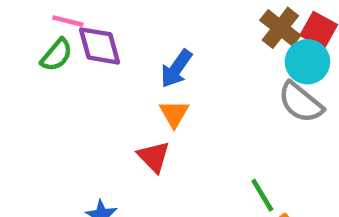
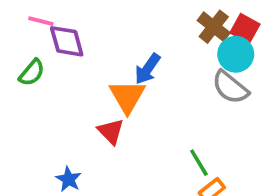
green semicircle: (57, 55) -> (32, 73), moved
blue arrow: (176, 69) -> (148, 69), moved
orange triangle: (174, 114) -> (127, 96), size x1.5

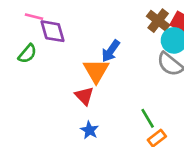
blue star: (69, 179) -> (89, 130), moved

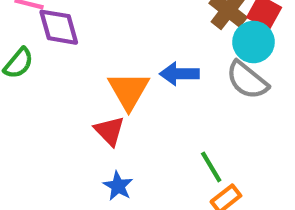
blue arrow: (111, 51) -> (179, 74), moved, turned 55

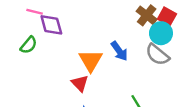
blue arrow: (179, 74) -> (119, 51), turned -126

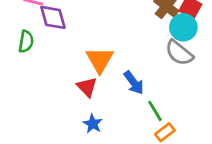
green semicircle: (29, 45) -> (26, 42), turned -30
blue arrow: (119, 51) -> (134, 83), moved

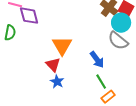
blue arrow: (134, 83) -> (97, 60), moved
blue star: (93, 124) -> (57, 82), moved

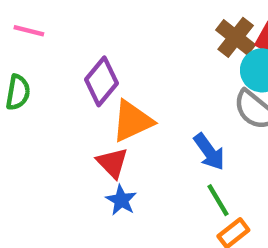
purple diamond: (29, 16) -> (101, 81), moved, turned 55
orange triangle: (62, 46) -> (132, 121), turned 35

